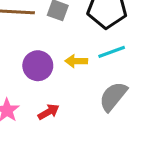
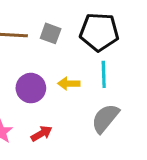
cyan line: (112, 52) -> (104, 74), turned -72

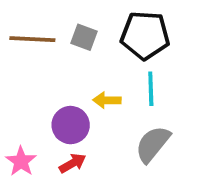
purple circle: (31, 88) -> (71, 125), moved

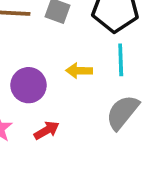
purple circle: (71, 125) -> (29, 85), moved

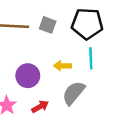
gray semicircle: (123, 112) -> (74, 93), moved

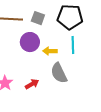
purple circle: (28, 76) -> (30, 42), moved
gray semicircle: (74, 93) -> (59, 73), turned -65

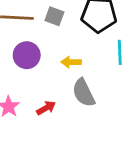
purple circle: (30, 42) -> (27, 55), moved
cyan line: (73, 45) -> (120, 52), moved

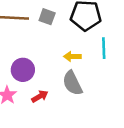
purple circle: (27, 55) -> (23, 70), moved
yellow arrow: (71, 62) -> (72, 57), moved

